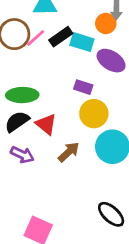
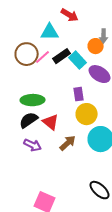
cyan rectangle: (82, 42) -> (78, 60), turned 30
purple rectangle: (83, 87) -> (79, 94), turned 64

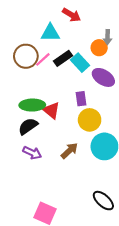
red triangle: (51, 122) -> (51, 110), moved

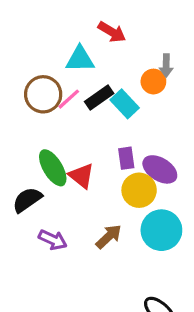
purple ellipse: (103, 77) -> (160, 169), moved
green ellipse: (32, 105) -> (53, 168), turned 60
black semicircle: (28, 126) -> (27, 200), moved

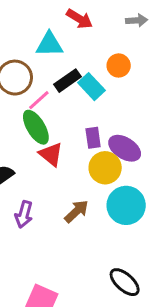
gray arrow: (166, 66) -> (137, 20), moved, turned -95
pink line: (69, 99) -> (39, 100), moved
green ellipse: (53, 168) -> (36, 127), moved
purple arrow: (53, 240) -> (24, 214), turned 80

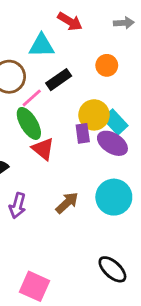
cyan rectangle: (92, 87) -> (115, 122), moved
yellow circle: (105, 168) -> (94, 115), moved

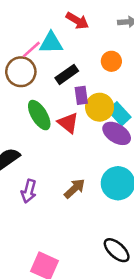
pink line: (32, 98) -> (31, 49), moved
purple rectangle: (83, 133) -> (81, 95), moved
red triangle: (43, 149) -> (68, 123), moved

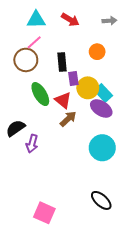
cyan triangle: (51, 43) -> (36, 20), moved
black rectangle: (67, 74) -> (62, 62), turned -60
brown arrow: (75, 189) -> (68, 119), moved
purple arrow: (29, 191) -> (32, 144), moved

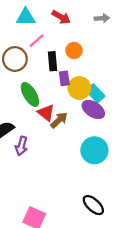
pink line: (34, 42) -> (36, 41), moved
orange circle: (97, 52) -> (74, 50), moved
red triangle: (63, 100) -> (46, 113), moved

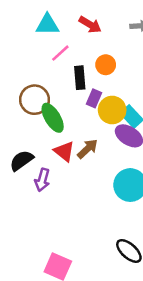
brown circle: (15, 59) -> (35, 100), moved
purple rectangle: (64, 78) -> (94, 98), turned 32
red triangle: (46, 113) -> (64, 151), moved

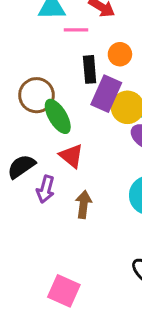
pink line: (60, 53) -> (76, 30), moved, turned 42
purple rectangle: (94, 98) -> (106, 94), size x1.6
brown arrow: (88, 149) -> (84, 204), moved, turned -40

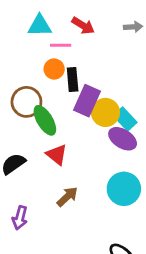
orange circle: (120, 54) -> (54, 69), moved
purple arrow: (46, 189) -> (20, 218), moved
brown arrow: (84, 204) -> (67, 197), turned 40

